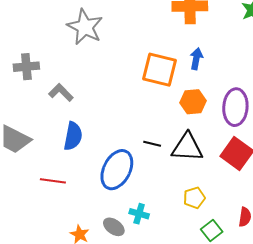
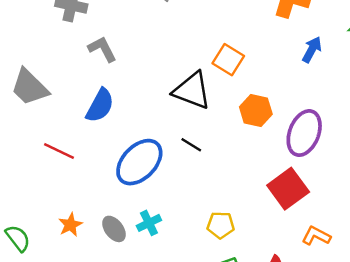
blue arrow: (196, 59) -> (312, 50), moved
orange square: (160, 70) -> (228, 60), size x0.7
black triangle: (187, 147) -> (192, 91), moved
cyan cross: (139, 214) -> (149, 223), turned 30

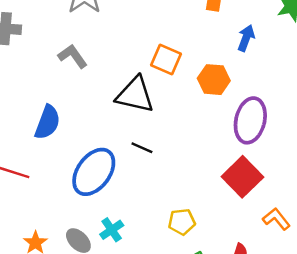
gray L-shape: (102, 49) -> (73, 56), moved
orange hexagon: (256, 110) -> (214, 80), moved
orange L-shape: (316, 236) -> (276, 219), turned 32

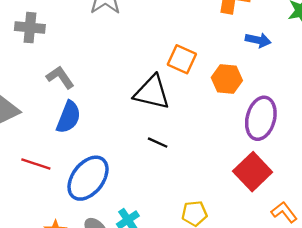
blue arrow: (246, 38) -> (258, 40), turned 80
gray L-shape: (73, 56) -> (60, 77), moved
blue ellipse: (94, 172) -> (88, 178), moved

